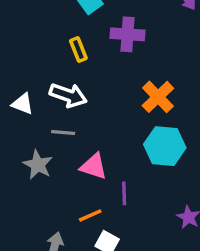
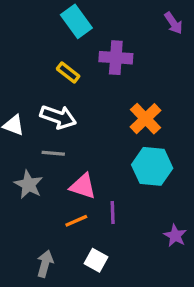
yellow rectangle: (78, 50) -> (68, 72), turned -30
orange line: (90, 215) -> (76, 221), moved

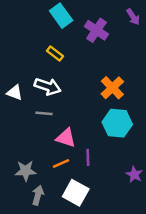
purple cross: (116, 58) -> (96, 30), moved, turned 30
gray star: (29, 185) -> (26, 171), moved, turned -30
white square: (96, 260) -> (76, 193), size x1.5

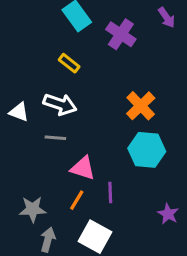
orange line: (61, 163) -> (77, 200), turned -35

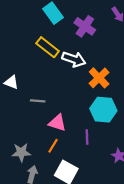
yellow rectangle: (69, 63) -> (48, 47), size x1.5
white arrow: (60, 104) -> (74, 59), moved
purple line: (110, 193) -> (87, 137), moved

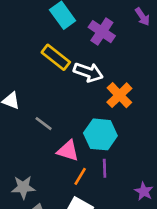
gray line: (38, 101) -> (44, 124), turned 32
cyan hexagon: (103, 110) -> (100, 134), moved
orange line: (53, 146) -> (80, 176), moved

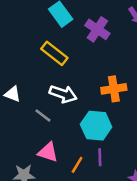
white arrow: (88, 72) -> (63, 94), moved
orange cross: (119, 95) -> (114, 89), turned 35
pink triangle: (68, 151) -> (48, 152), moved

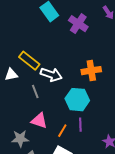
yellow rectangle: (54, 53) -> (29, 61), moved
white triangle: (13, 94) -> (11, 75), turned -32
gray line: (43, 115) -> (35, 92), turned 32

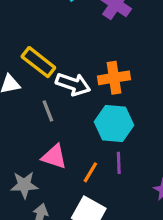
orange cross: (91, 71) -> (114, 78), moved

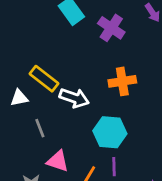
orange cross: (114, 78) -> (122, 81), moved
gray line: (48, 111) -> (40, 128), moved

